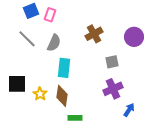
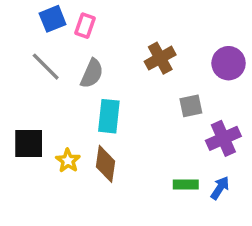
purple cross: (113, 89) -> (223, 138), moved
green rectangle: (75, 118) -> (186, 184), moved

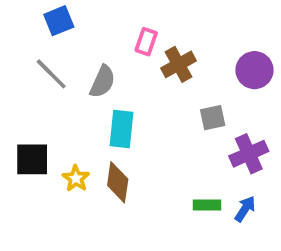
pink rectangle: (85, 26) -> (146, 42), moved

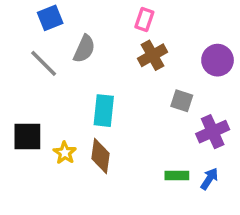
pink rectangle: (146, 42) -> (144, 20), moved
gray semicircle: (103, 82) -> (84, 49), moved
gray square: (213, 118) -> (182, 101), turned 30

